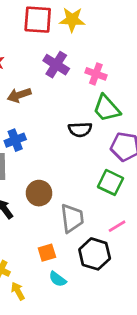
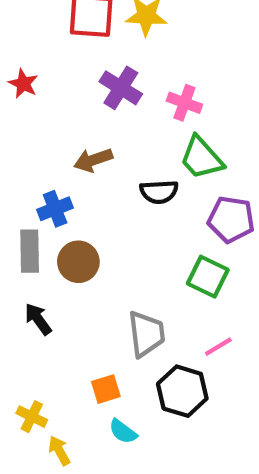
brown arrow: (19, 95) -> (93, 160), moved
brown circle: (39, 193) -> (78, 262), moved

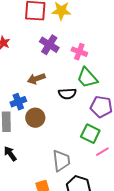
brown circle: (78, 262) -> (35, 118), moved
pink line: (218, 347) -> (102, 152), moved

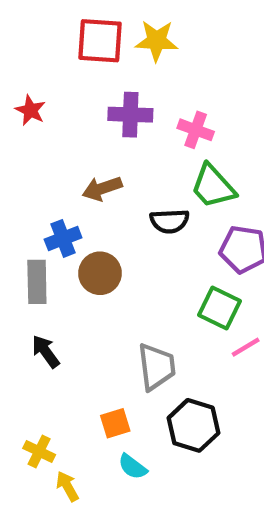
purple cross: (49, 45) -> (130, 115), turned -30

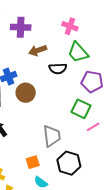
purple cross: (130, 115) -> (21, 27), moved
brown arrow: (102, 188) -> (38, 50), moved

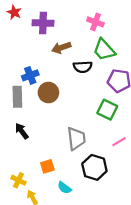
pink line: (93, 127) -> (119, 142), moved
orange square: (33, 162) -> (47, 166), moved

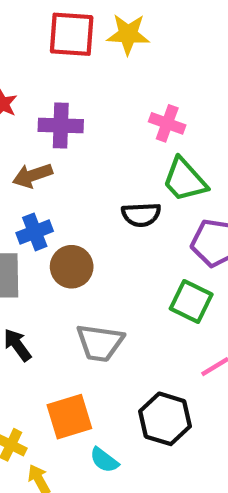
brown arrow: (61, 48) -> (33, 175), moved
gray trapezoid: (76, 139) -> (100, 343), moved, turned 105
orange square: (47, 166) -> (69, 417), size x1.5

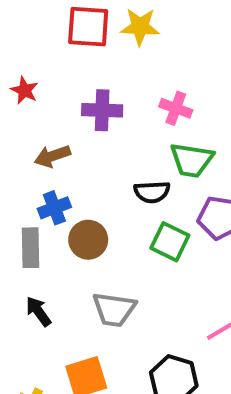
purple cross: (61, 126) -> (102, 110), moved
green trapezoid: (185, 180) -> (192, 160), turned -39
green square: (191, 301) -> (170, 242), moved

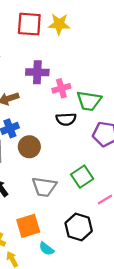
pink cross: (176, 108) -> (61, 88), moved, turned -36
green square: (170, 242) -> (82, 177), moved, turned 30

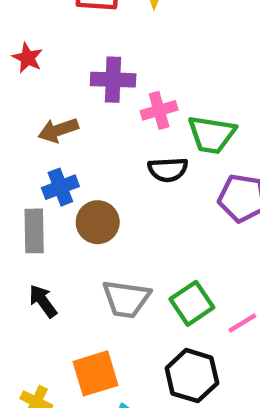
green square: (82, 177) -> (192, 303), moved

